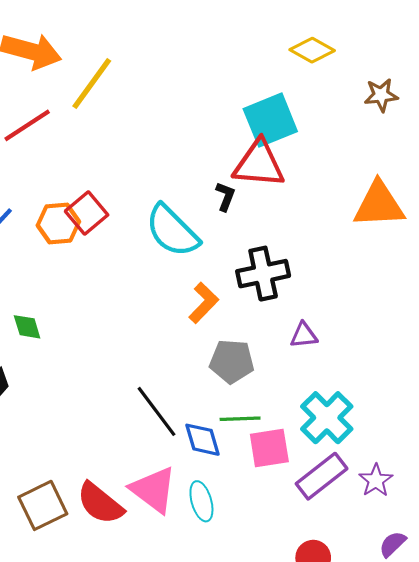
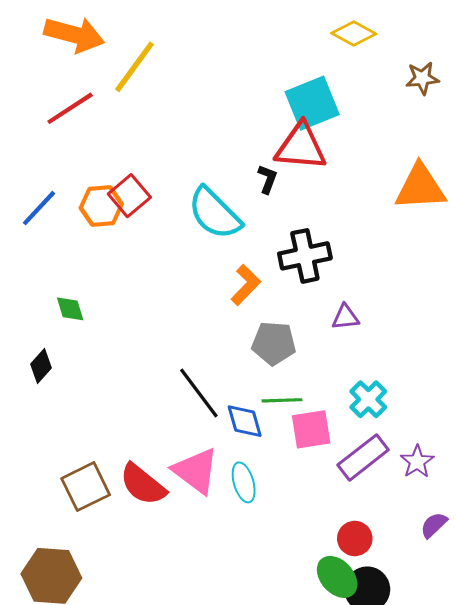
cyan cross: (327, 418) -> (368, 399), size x0.7

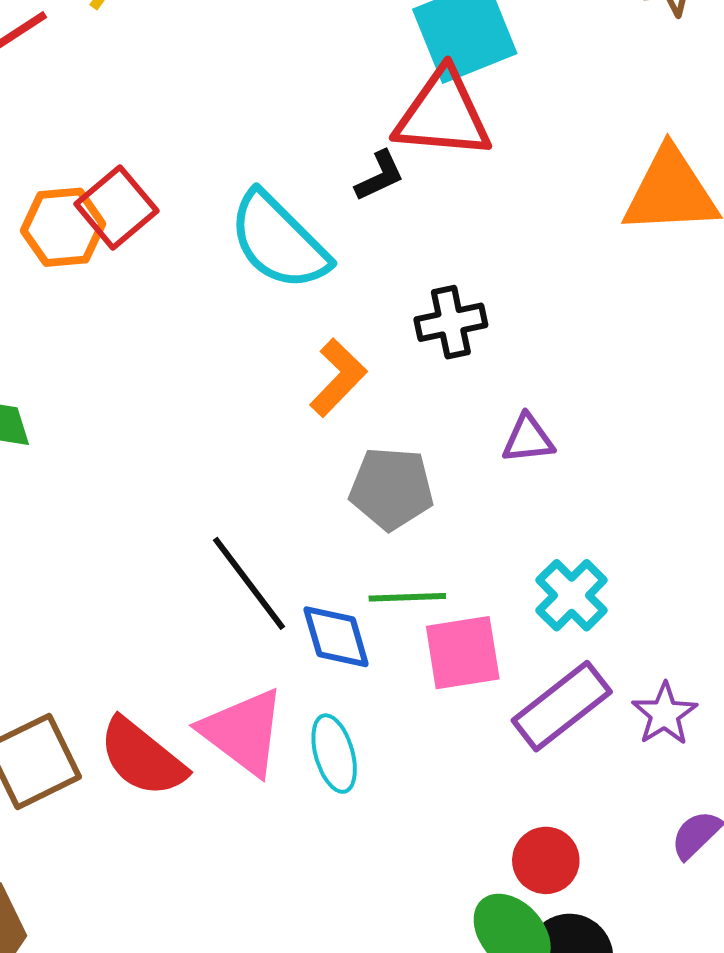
black L-shape: (267, 179) -> (380, 176), turned 44
black cross: (305, 256) -> (451, 322), size x0.7

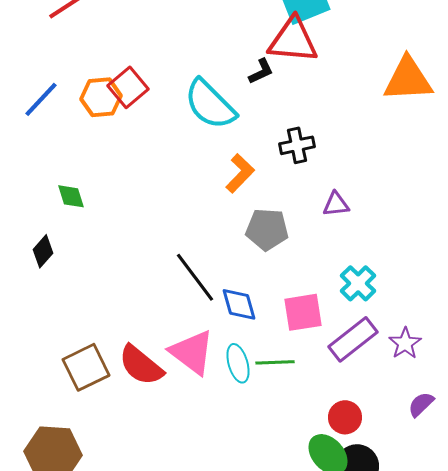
green line: (407, 597) -> (275, 362), moved

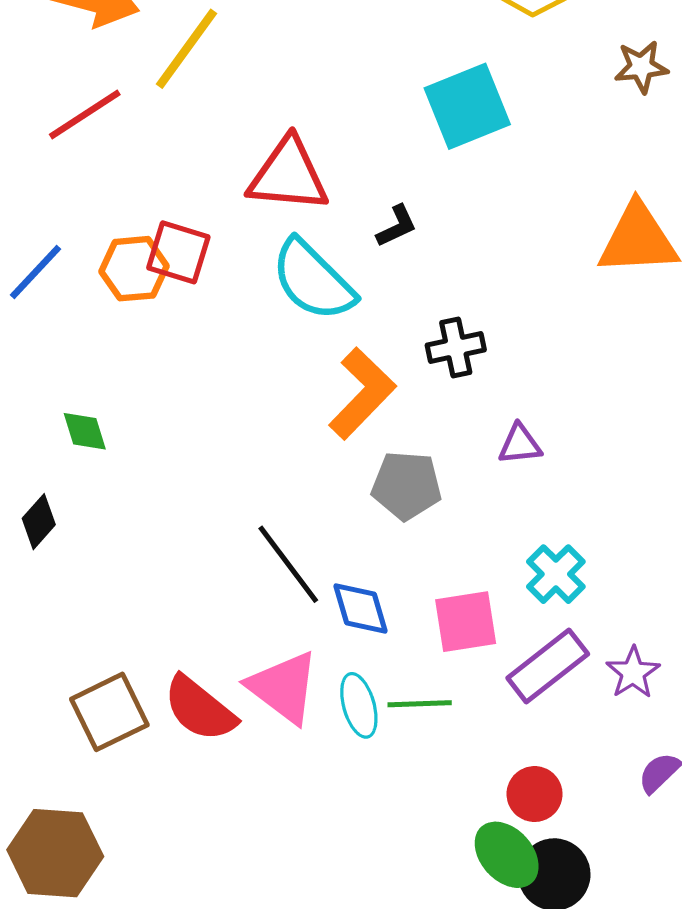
red triangle: (293, 40) -> (288, 175), moved
red square: (128, 87) -> (178, 252), turned -33
orange L-shape: (240, 173) -> (362, 393), size x1.4

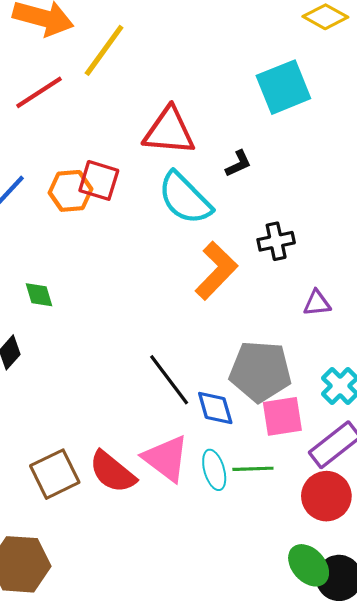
gray pentagon: (406, 485) -> (260, 371), moved, size x1.4
red circle: (535, 794) -> (326, 496), moved, size x1.4

